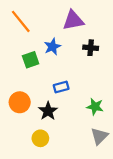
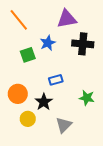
black cross: (91, 48) -> (83, 44), size x1.5
gray triangle: (99, 136) -> (64, 125), moved
yellow circle: (40, 138) -> (28, 119), moved

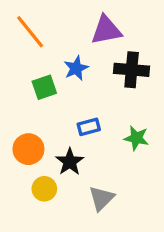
green star: (87, 98) -> (136, 138), moved

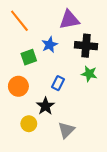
blue rectangle: (89, 127) -> (58, 83), turned -48
green star: (136, 138) -> (89, 74), moved
orange circle: (28, 149) -> (18, 86), moved

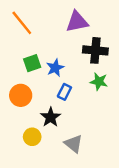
blue star: (50, 45) -> (55, 68), moved
gray triangle: (66, 130) -> (74, 144), turned -36

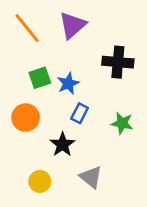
purple triangle: (77, 22) -> (72, 25), moved, turned -30
green star: (99, 82) -> (122, 123), moved
yellow circle: (32, 137) -> (40, 181), moved

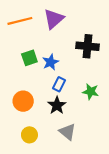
orange line: (27, 28) -> (20, 21), turned -65
orange circle: (26, 118) -> (23, 101), moved
black star: (62, 145) -> (57, 105), moved

